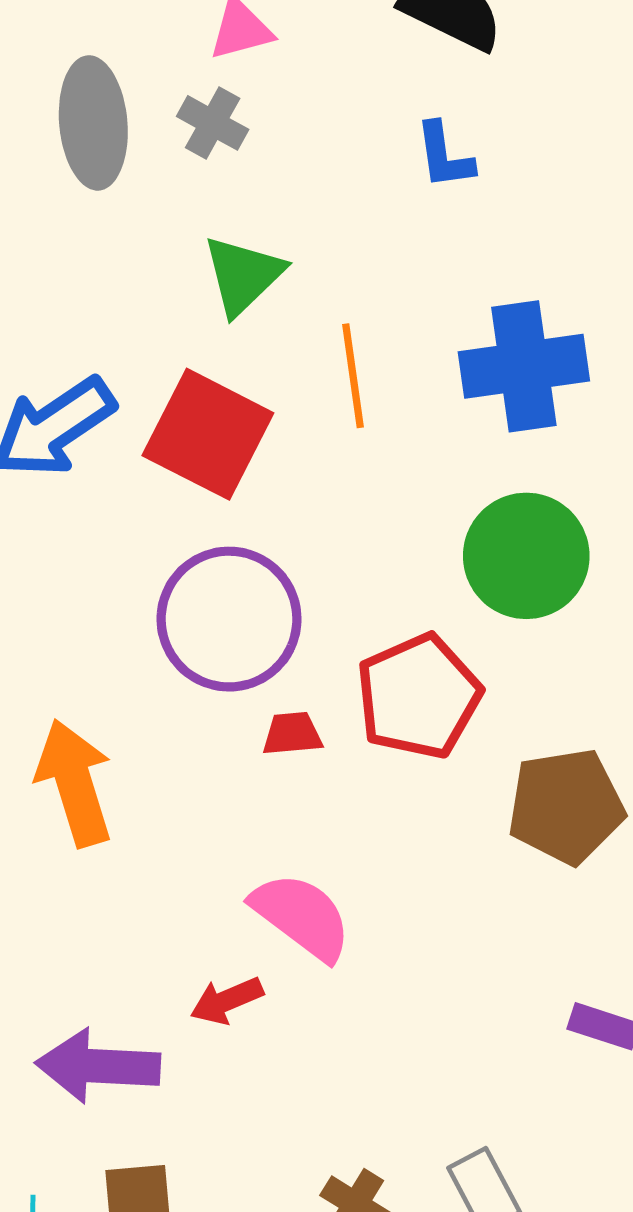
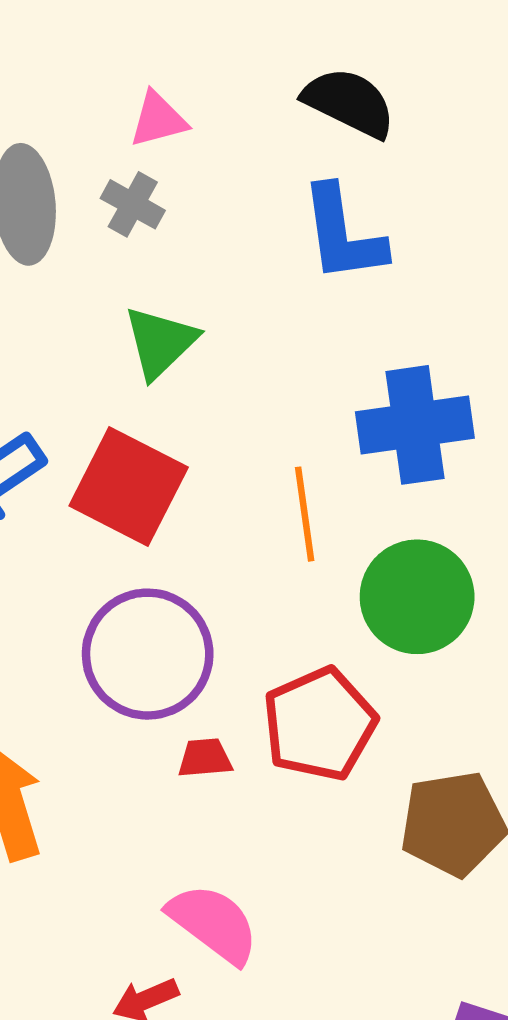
blue L-shape: (444, 156) -> (343, 234), size x1.6
orange line: (353, 376) -> (305, 514), moved

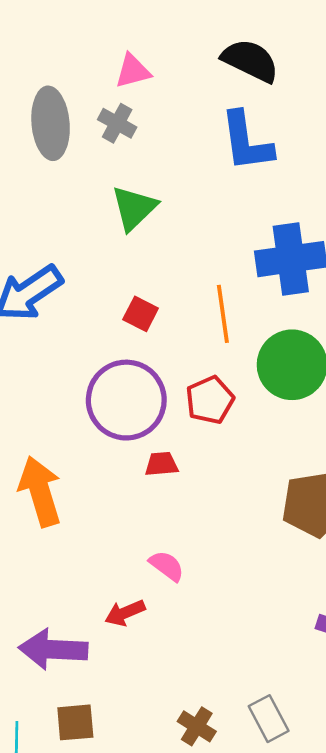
red square: (129, 486) -> (141, 314), moved, size x0.5
red pentagon: (319, 724) -> (210, 400), moved, size x0.7
pink semicircle: (213, 923) -> (167, 566), size x0.6

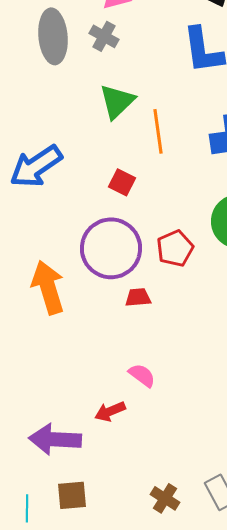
orange line: (223, 314) -> (158, 131), moved
orange arrow: (40, 491) -> (48, 287), moved

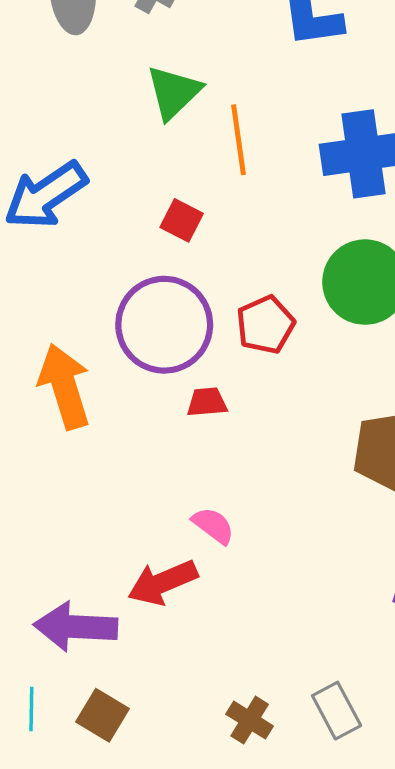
red arrow: (110, 411) -> (163, 582), size x1.4
brown square: (72, 495) -> (103, 715), turned 36
cyan line: (27, 508) -> (31, 709), moved

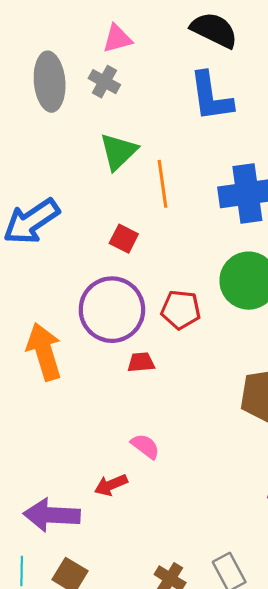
red pentagon: (265, 325) -> (181, 310), turned 30
red arrow: (163, 582) -> (111, 485), size x0.7

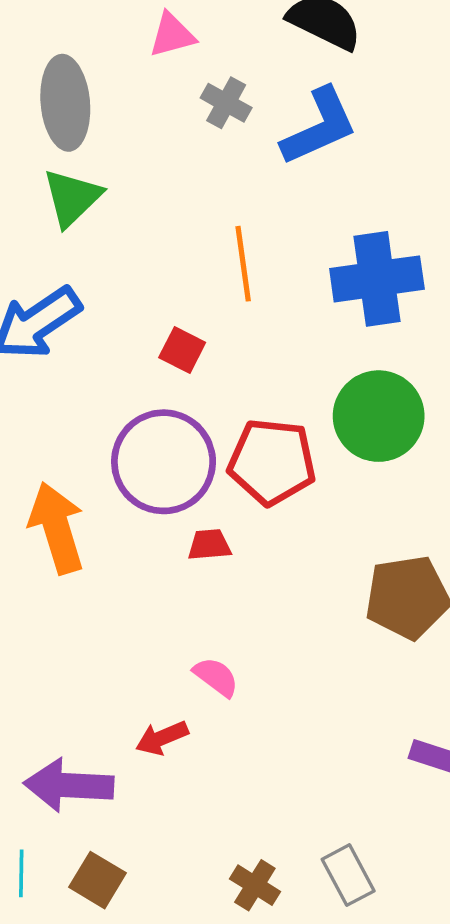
gray cross: (104, 82) -> (226, 103), moved
blue L-shape: (211, 97) -> (319, 126), turned -106
green triangle: (118, 152) -> (72, 198), moved
red pentagon: (181, 310) -> (272, 462), size x1.4

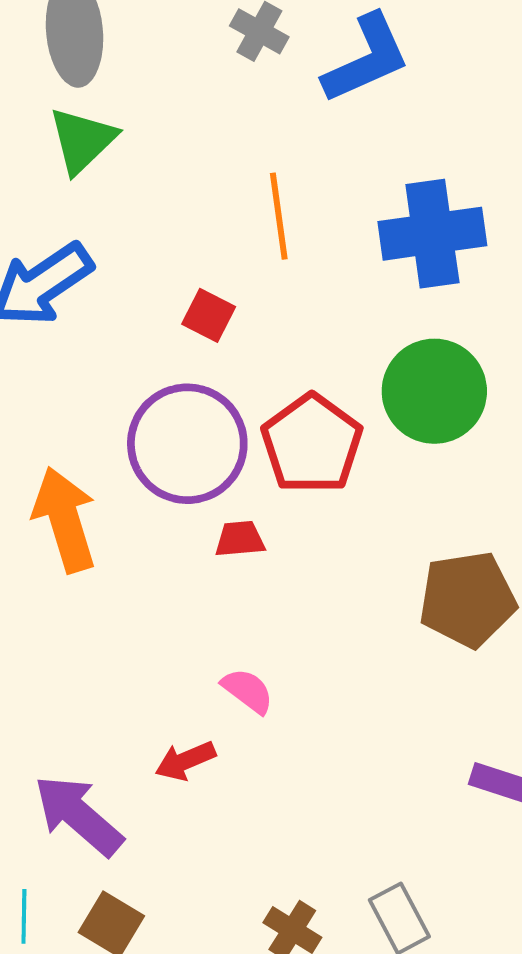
red pentagon: (272, 462) -> (312, 444), turned 30
purple arrow: (69, 785) -> (78, 815), turned 38

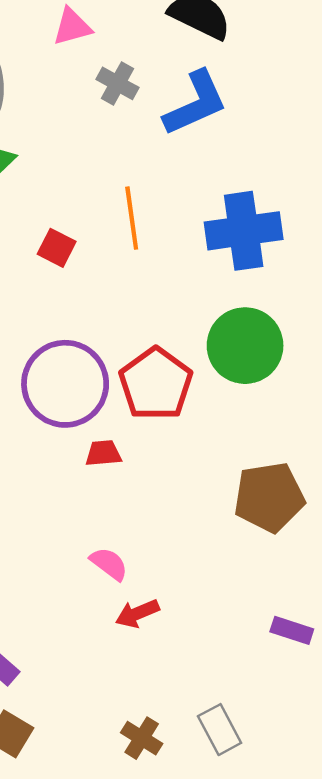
red square: (209, 315) -> (57, 248), moved
red arrow: (185, 761) -> (137, 613), moved

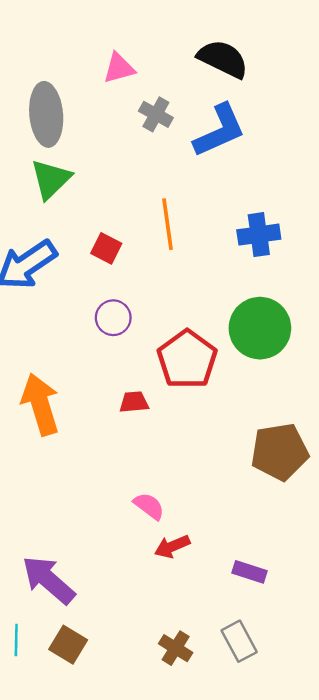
blue cross: (244, 231) -> (259, 235), size x0.7
purple circle: (65, 384) -> (113, 318), moved, size x0.5
red trapezoid: (103, 453) -> (134, 402), moved
purple rectangle: (292, 630) -> (250, 572), moved

